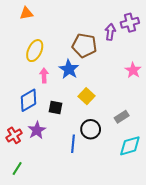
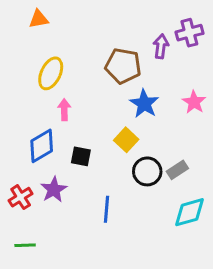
blue star: (69, 69) -> (144, 104), moved
black circle: (91, 129) -> (147, 171), moved
green line: (17, 169) -> (25, 245), turned 56

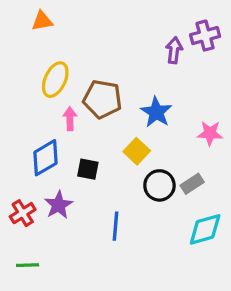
brown pentagon: (123, 66) -> (102, 99), moved
pink star: (194, 102) -> (210, 133), moved, turned -30

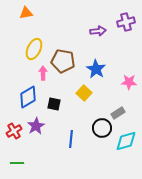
purple arrow: (174, 50) -> (98, 31), moved, turned 77
black circle: (159, 185) -> (102, 128), moved

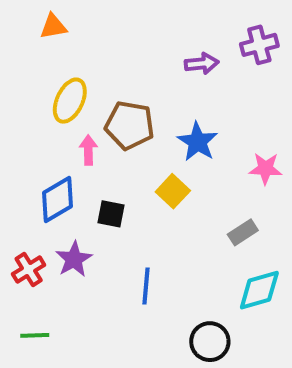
black circle: (102, 128) -> (210, 342), moved

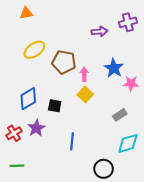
yellow ellipse: (70, 101) -> (34, 50), turned 30
blue star: (198, 142) -> (114, 68), moved
pink arrow: (88, 150) -> (84, 74), moved

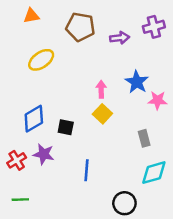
brown pentagon: (64, 62) -> (80, 27), moved
gray rectangle: (120, 115) -> (144, 138), turned -72
purple star: (36, 128) -> (44, 154), turned -30

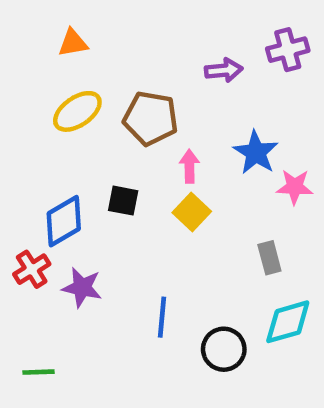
orange triangle: (31, 16) -> (73, 43), moved
brown pentagon: (80, 27) -> (151, 118), moved
black square: (66, 127) -> (123, 201), moved
red cross: (17, 160) -> (32, 269), moved
black circle: (124, 203) -> (224, 349), moved

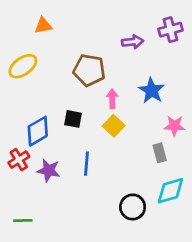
yellow ellipse: (77, 111) -> (23, 66), moved
pink star: (295, 187) -> (175, 126), moved
blue line: (162, 317) -> (87, 164), moved

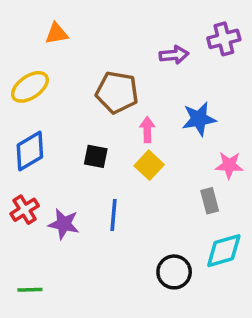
blue star: (152, 91) -> (199, 119), turned 30
blue diamond: (38, 131) -> (30, 151), moved

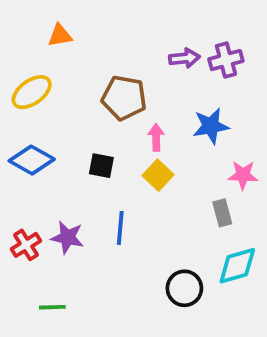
purple cross: (224, 39) -> (226, 60), moved
blue diamond: (30, 151) -> (32, 160), turned 60
red cross: (25, 210) -> (26, 245), moved
green line: (30, 290) -> (52, 307), moved

